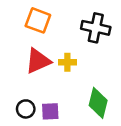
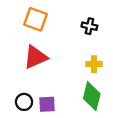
black cross: (96, 28) -> (89, 26), size x0.6
yellow cross: (67, 62) -> (94, 64), moved

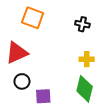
red triangle: (35, 57) -> (17, 53), moved
black circle: (24, 102) -> (22, 81), moved

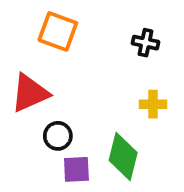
black circle: (22, 81) -> (58, 136), moved
green diamond: (85, 89) -> (123, 156), moved

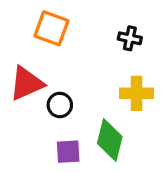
yellow cross: (153, 104) -> (136, 93), size x1.4
black circle: (58, 136) -> (60, 105), moved

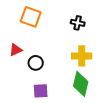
red triangle: (26, 83) -> (16, 50), size x0.6
green diamond: (110, 140) -> (81, 84), moved

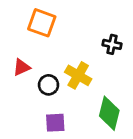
black cross: (78, 23) -> (112, 44), moved
yellow cross: (82, 56) -> (78, 75), moved, turned 30

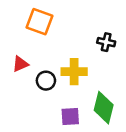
yellow cross: (78, 75) -> (74, 72), turned -30
purple square: (55, 123) -> (70, 116), moved

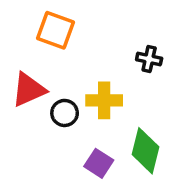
red triangle: (20, 64) -> (29, 90), size x1.5
purple square: (70, 116) -> (99, 163), turned 36

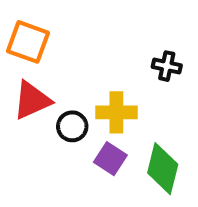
orange square: (56, 30) -> (28, 42), moved
purple square: (99, 163) -> (110, 159), moved

